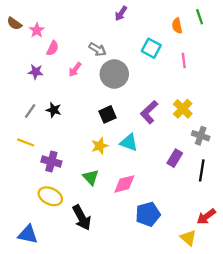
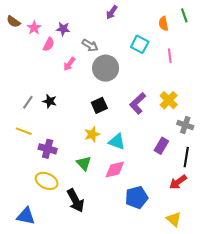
purple star: (36, 72) -> (63, 29), moved
cyan triangle: (129, 142) -> (117, 142), moved
red arrow: (206, 216) -> (178, 182), moved

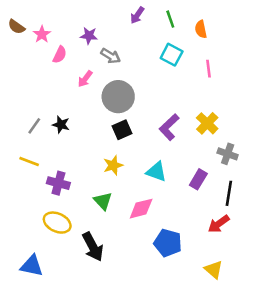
green line: (184, 15) -> (170, 19), moved
purple star: (63, 29) -> (89, 36), moved
gray circle: (106, 68) -> (118, 97), moved
cyan triangle: (117, 142) -> (156, 172), moved
blue pentagon: (137, 197) -> (168, 243), turned 30

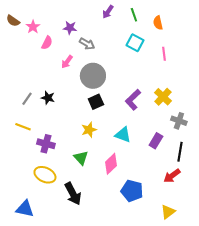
pink diamond: (141, 209) -> (111, 164), turned -30
yellow triangle: (214, 270) -> (168, 212), turned 42

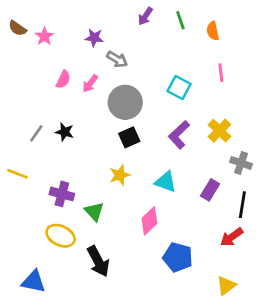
pink semicircle: (47, 43) -> (63, 79), moved
cyan square: (135, 43) -> (179, 88), moved
yellow line: (23, 127) -> (17, 174), moved
green triangle: (81, 158) -> (94, 211), moved

